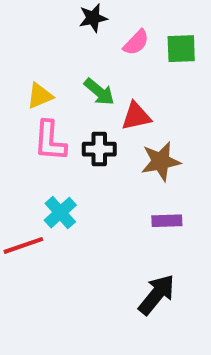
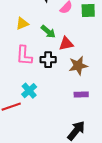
yellow triangle: (40, 96) -> (22, 24), moved

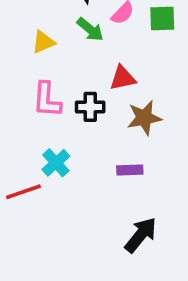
green arrow: (48, 32) -> (90, 29), moved
purple rectangle: (81, 95) -> (130, 170), moved

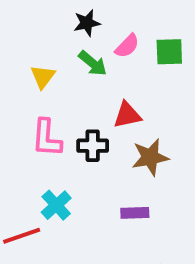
yellow triangle: (43, 42) -> (43, 77), turned -30

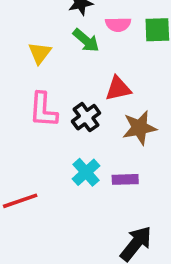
pink semicircle: (127, 46) -> (118, 24), turned 45
black cross: (93, 146) -> (86, 117), turned -36
cyan cross: (56, 205) -> (86, 172), moved

